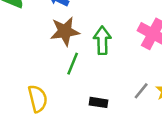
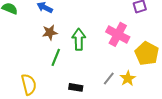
brown star: (65, 31) -> (50, 32), size x0.7

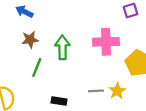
pink cross: (118, 34) -> (106, 42), turned -30
gray line: (109, 78) -> (96, 91), turned 48

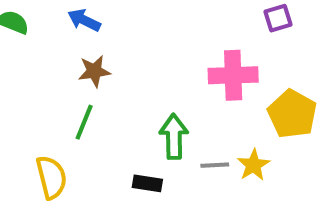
green arrow: (62, 47) -> (174, 136), moved
green line: (37, 67) -> (84, 122), moved

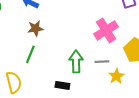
pink cross: (233, 75) -> (106, 30), turned -30
gray line: (215, 165) -> (102, 62), moved

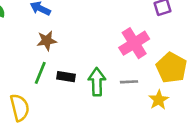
yellow star: (116, 76) -> (159, 100), moved
black rectangle: (62, 85) -> (66, 77), moved

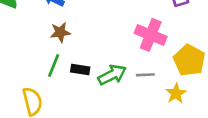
pink cross: (134, 43) -> (151, 35), turned -36
green arrow: (97, 82) -> (112, 75), turned 64

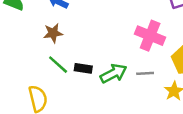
brown star: (60, 32) -> (53, 33), moved
green line: (54, 66) -> (58, 65), turned -70

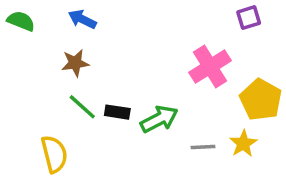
pink cross: (150, 36) -> (210, 67), turned 36
gray line: (145, 73) -> (203, 147), moved

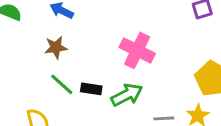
pink cross: (210, 67) -> (137, 50), moved, turned -32

